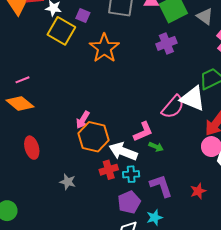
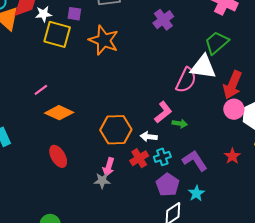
pink line: (23, 80) -> (41, 90), moved
orange diamond: (20, 104) -> (59, 113), moved
pink arrow: (83, 120) -> (109, 167), moved
white arrow: (123, 151) -> (149, 137), size x0.6

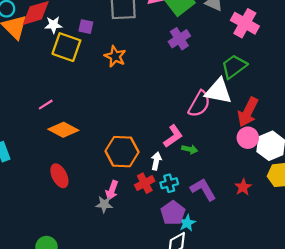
orange star: (104, 40) -> (115, 56), size x0.7
white arrow: (149, 137) -> (156, 161), turned 91
cyan star: (196, 193) -> (187, 223), moved

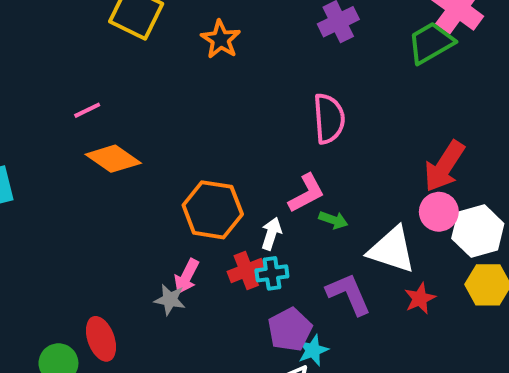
green trapezoid: (234, 66) -> (431, 43), moved
white triangle: (218, 91) -> (392, 250), moved
pink semicircle: (199, 104) -> (329, 119), moved, turned -40
red ellipse: (59, 176) -> (101, 339), moved
cyan cross: (169, 183) -> (272, 273), moved

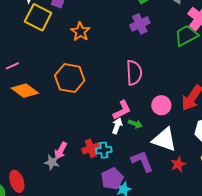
orange hexagon: (213, 210) -> (70, 78), moved
pink circle: (439, 212) -> (161, 105), moved
white arrow: (271, 234) -> (117, 126), moved

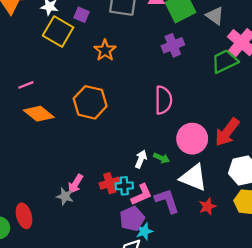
pink circle: (161, 105) -> (192, 139), size x1.4
pink L-shape: (122, 110) -> (142, 195), moved

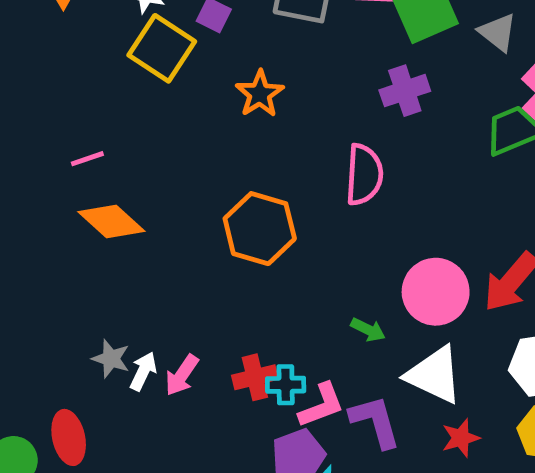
pink semicircle: (163, 100) -> (364, 175), moved
orange hexagon: (90, 102) -> (260, 229), moved
white arrow: (141, 159) -> (143, 371), moved
gray star: (65, 196) -> (111, 359), moved

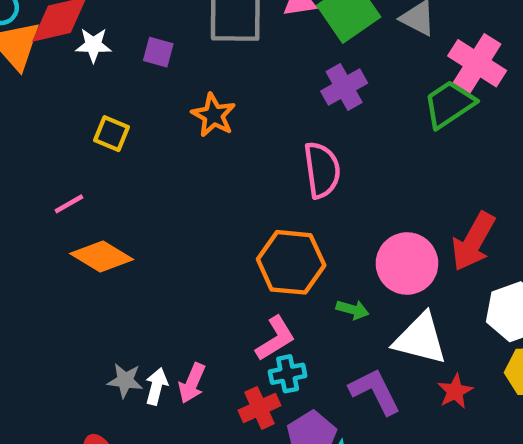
yellow square: (162, 48) -> (112, 134), moved, size x0.6
orange hexagon: (260, 229) -> (291, 262), moved
red cross: (255, 377) -> (260, 408), moved
pink L-shape: (321, 405) -> (275, 338), moved

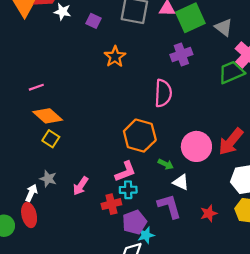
yellow square: (112, 134) -> (51, 139), moved
white triangle: (420, 339) -> (181, 182), moved, size x0.6
white arrow: (156, 386) -> (31, 193), moved

